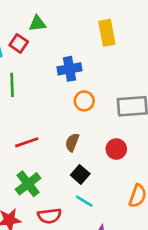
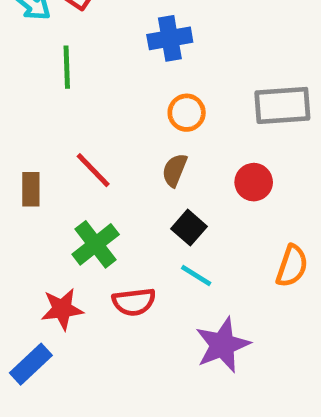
orange circle: (84, 101) -> (187, 113), moved
red line: (27, 142) -> (93, 170), turned 65

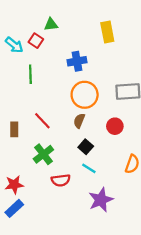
orange circle: (187, 113) -> (85, 95), size x1.6
red star: (62, 309) -> (14, 185), moved

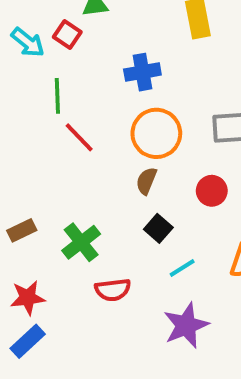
red line: (42, 121) -> (79, 137), moved
brown rectangle: (14, 129) -> (22, 230), moved, turned 64
cyan line: (89, 168) -> (182, 268), moved, turned -64

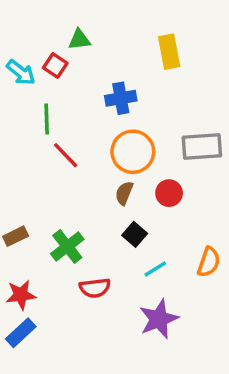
red circle: (212, 191) -> (169, 193), moved

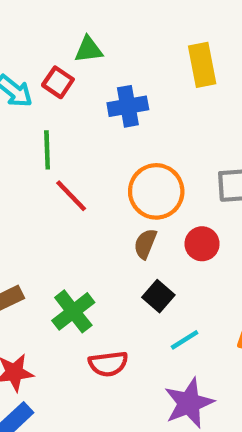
blue cross: (121, 98) -> (128, 106), moved

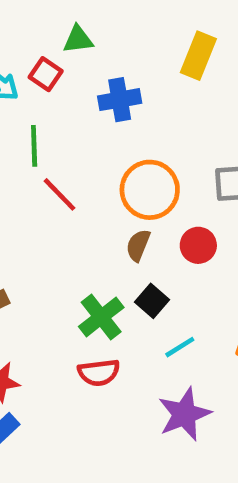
yellow rectangle: (202, 65) -> (198, 56), turned 33
green cross: (73, 311) -> (101, 317), moved

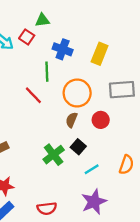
yellow rectangle: (198, 56) -> (100, 54), moved
blue cross: (120, 100) -> (63, 49), turned 30
green line: (34, 146) -> (47, 72), moved
red semicircle: (99, 373) -> (47, 208), moved

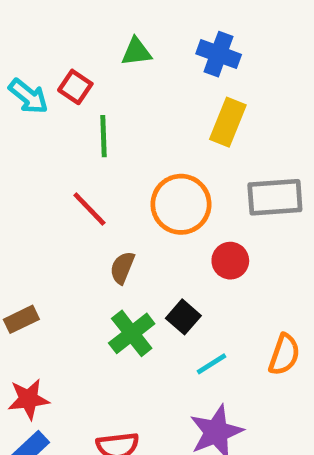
green triangle: (42, 20) -> (136, 52), moved
blue cross: (63, 49) -> (219, 54), moved
green line: (47, 72) -> (104, 136), moved
brown semicircle: (72, 120) -> (122, 268), moved

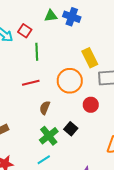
blue cross: (219, 54) -> (72, 17), moved
yellow rectangle: (228, 122) -> (90, 58), moved, turned -48
red line: (89, 209) -> (31, 83), turned -60
cyan line: (212, 364) -> (44, 160), moved

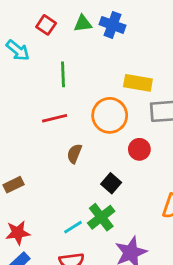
red square: (25, 31) -> (46, 25), moved
yellow rectangle: (90, 58) -> (138, 83), turned -54
green cross: (49, 136) -> (101, 217), moved

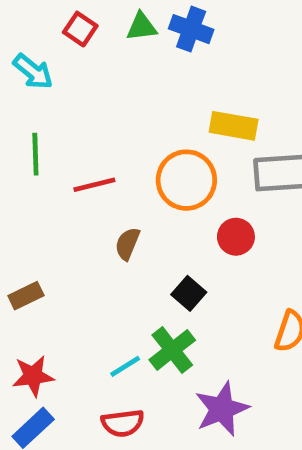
green line: (63, 74) -> (35, 154), moved

